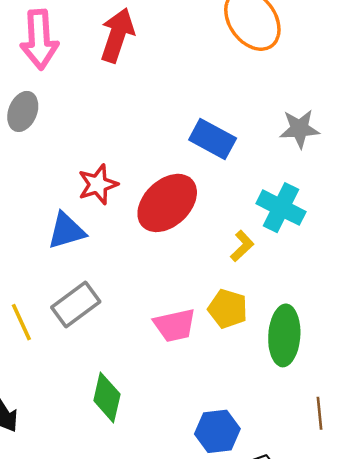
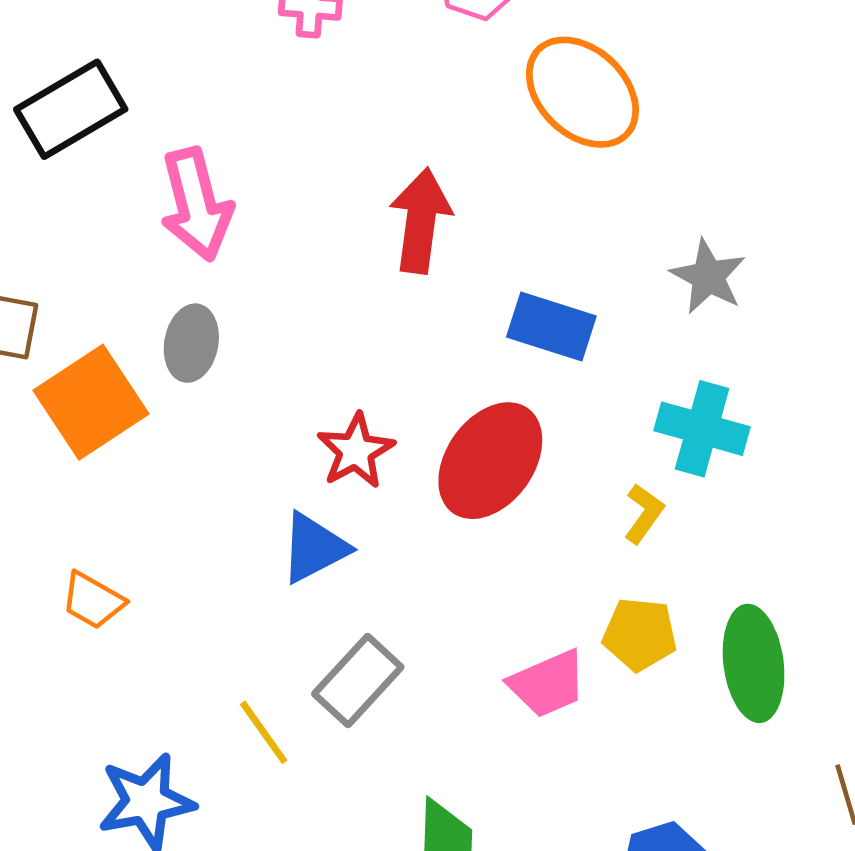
red arrow: (117, 35) -> (421, 221), moved
gray star: (300, 129) -> (708, 277), turned -30

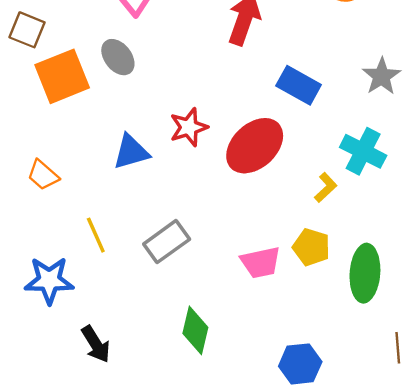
gray ellipse: (191, 343) -> (118, 57), turned -60
blue triangle: (314, 548) -> (131, 152), moved
yellow line: (264, 732) -> (96, 235), moved

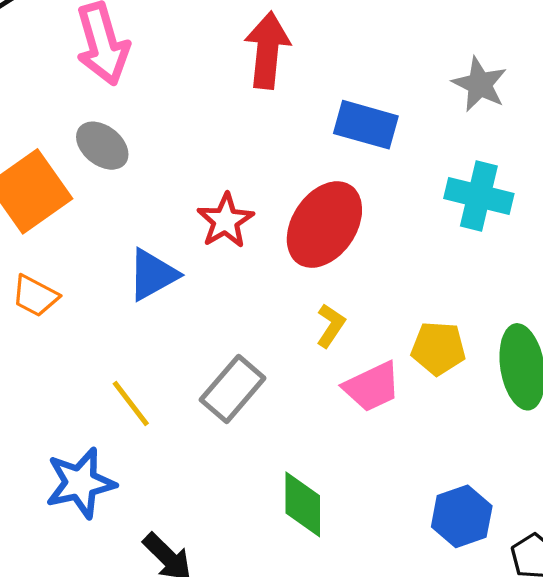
orange trapezoid: (43, 175) -> (35, 296), moved
yellow L-shape: (326, 188) -> (331, 326), moved

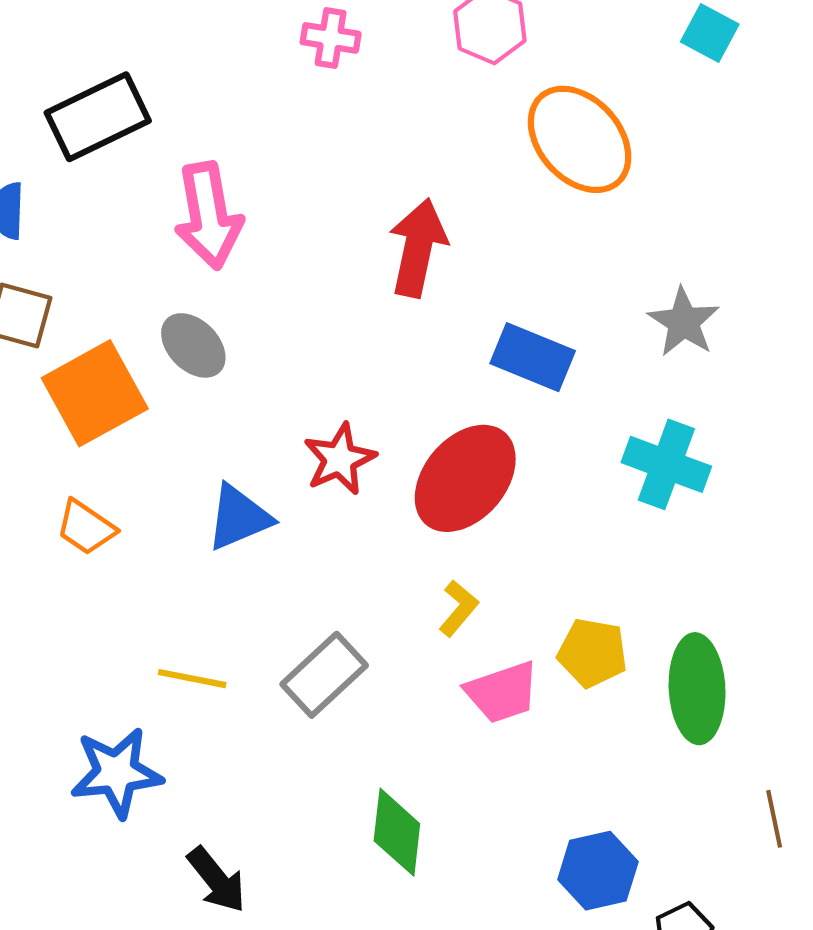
yellow line: (131, 404) -> (192, 679), turned -48

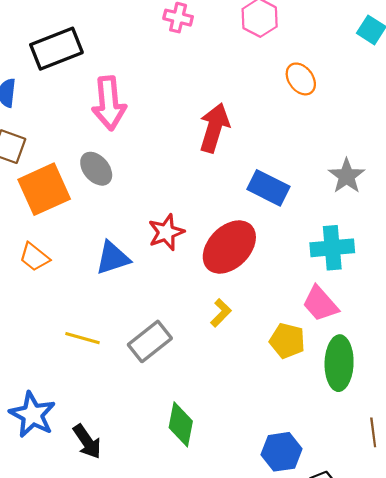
orange ellipse: (580, 139) -> (301, 79), size x0.6
cyan cross: (666, 464) -> (332, 248), turned -30
pink trapezoid: (502, 692) -> (320, 304), moved, turned 63
blue star: (116, 773) -> (32, 415), moved, turned 30

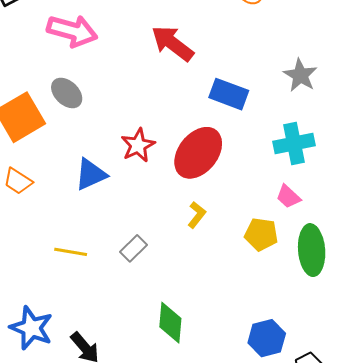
pink arrow: (109, 103) -> (72, 31), turned -63
red arrow: (214, 128) -> (172, 43), turned -63
pink trapezoid: (320, 304) -> (288, 197), size x0.7
gray rectangle: (150, 341) -> (133, 248), size x0.7

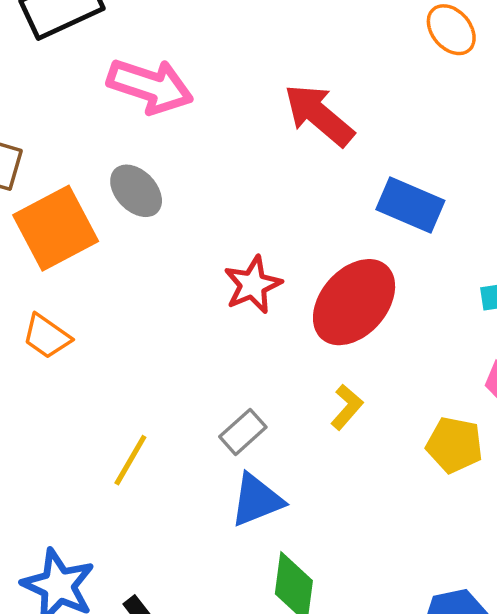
blue triangle: (91, 174) -> (257, 500), moved
gray rectangle: (133, 248) -> (243, 432), moved
yellow line: (71, 252) -> (130, 460), turned -72

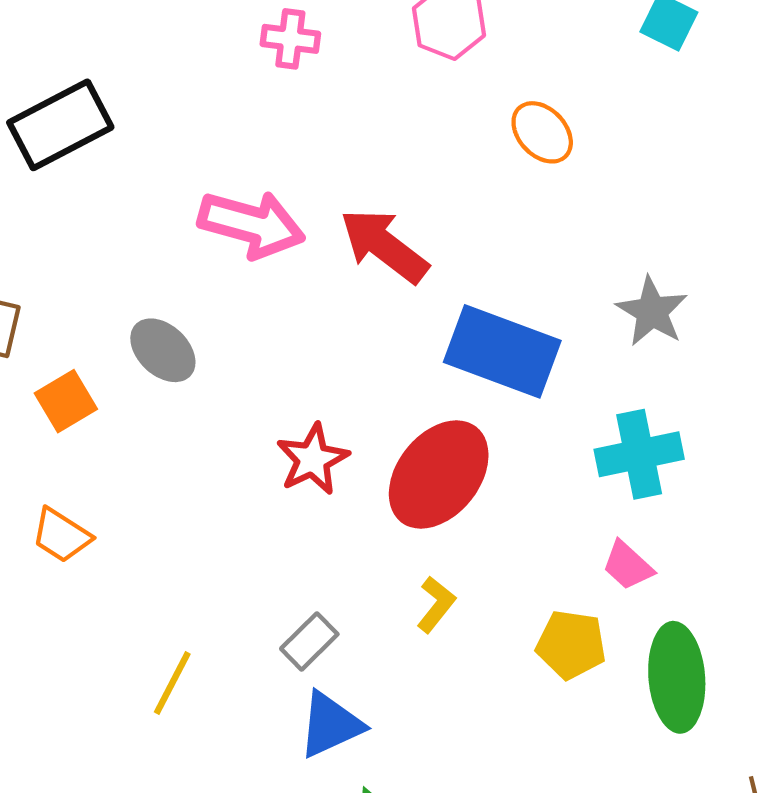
pink arrow: (150, 86) -> (252, 224), moved
blue rectangle: (410, 205) -> (502, 351), size x1.4
orange square: (56, 228) -> (66, 401), size x0.6

